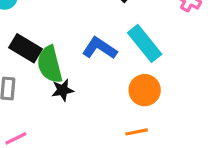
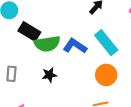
black rectangle: (26, 48) -> (29, 31), moved
green semicircle: (50, 64) -> (47, 44), moved, turned -85

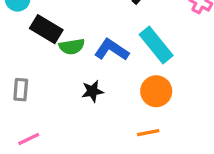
green semicircle: (47, 44) -> (72, 47), size x0.7
black star: (49, 75) -> (92, 91), moved

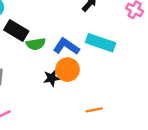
cyan rectangle: (156, 45) -> (100, 43), turned -32
orange circle: (156, 91) -> (67, 70), moved

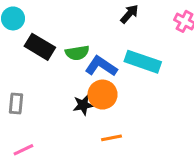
green semicircle: (36, 44) -> (77, 53), moved
orange line: (94, 110) -> (111, 138), moved

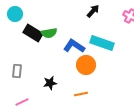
green semicircle: (77, 53) -> (49, 33), moved
orange circle: (103, 95) -> (86, 65), moved
black star: (83, 105) -> (50, 83), moved

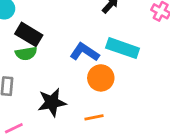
green semicircle: (49, 33) -> (26, 53), moved
black star: (50, 83) -> (52, 102), size x1.5

